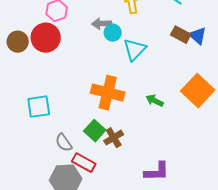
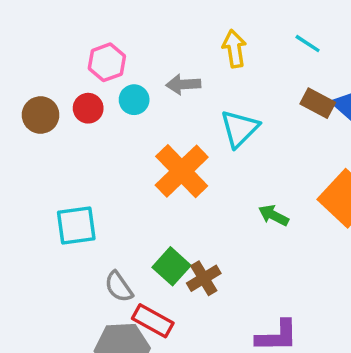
cyan circle: (113, 33) -> (134, 100), moved
red circle: (46, 38) -> (88, 108), size x0.6
orange cross: (108, 93) -> (182, 171), moved, turned 32

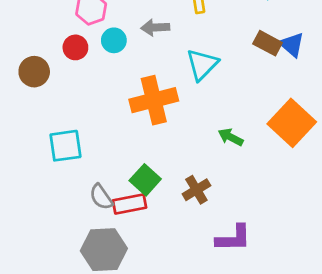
brown circle: (41, 115) -> (34, 72), moved
orange cross: (182, 171) -> (154, 100), turned 30
brown cross: (204, 278) -> (196, 190), moved
red rectangle: (153, 321) -> (130, 204), moved, turned -40

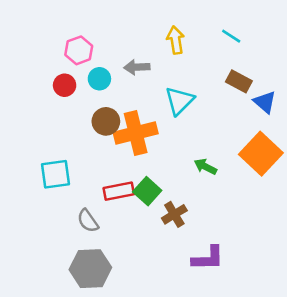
blue triangle: (292, 45) -> (265, 102), moved
brown circle: (34, 72) -> (106, 121), moved
green square: (145, 180) -> (147, 191), moved
red rectangle: (130, 204) -> (119, 191), moved

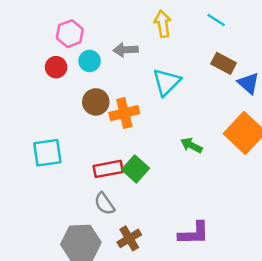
orange cross: (136, 133) -> (124, 113), size x0.7
brown cross: (174, 214) -> (129, 238), moved
gray semicircle: (88, 221) -> (104, 204), moved

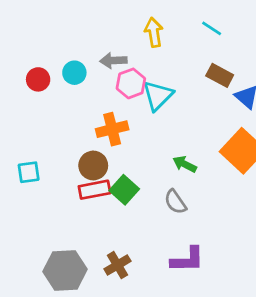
pink hexagon: (70, 34) -> (131, 83), moved
brown circle: (96, 102) -> (93, 166), moved
cyan square: (47, 153) -> (29, 172), size x0.7
gray semicircle: (104, 204) -> (175, 202), moved

